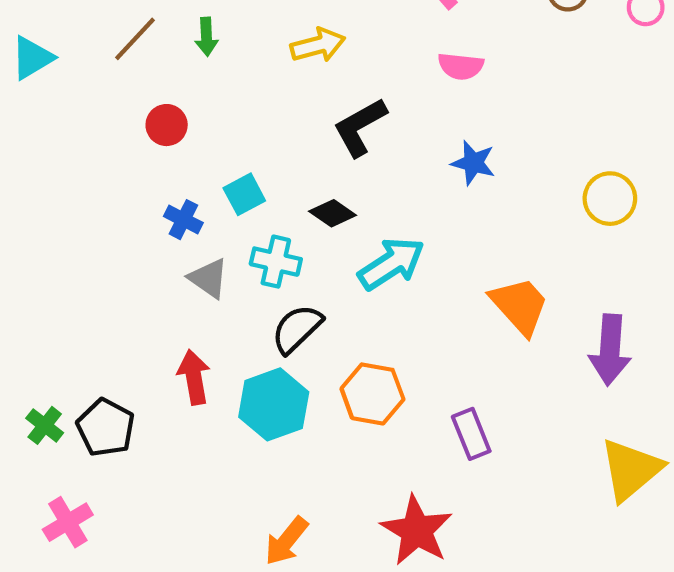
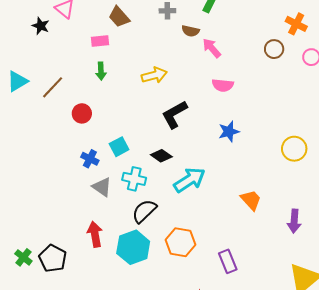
brown line: (135, 39) -> (53, 87), moved
blue star: (473, 163) -> (229, 132), turned -30
orange trapezoid: (520, 306) -> (251, 200), size x0.7
purple arrow: (610, 350) -> (294, 221), size x0.7

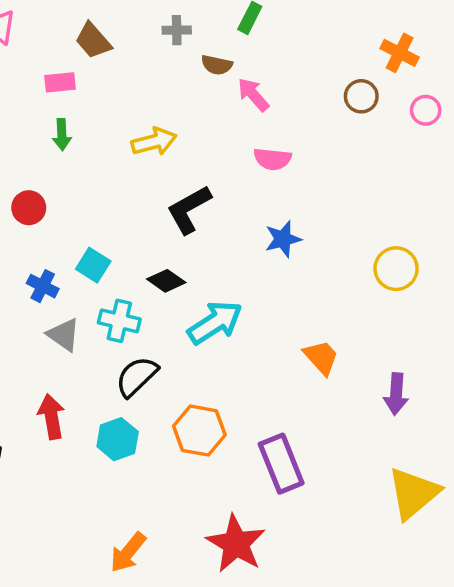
cyan square: (119, 147) -> (93, 265), turned -30
cyan hexagon: (133, 247) -> (118, 439), size x0.7
purple rectangle: (228, 261) -> (281, 464), size x1.4

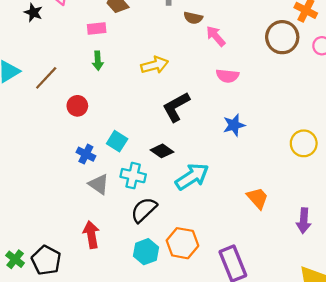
brown circle: (361, 96) -> (282, 37), size x1.6
cyan hexagon: (118, 439) -> (146, 252), moved

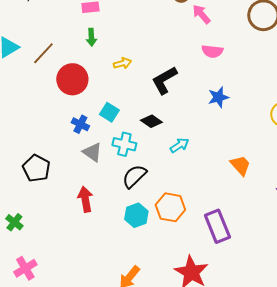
yellow arrow: (155, 65) -> (122, 63), moved, size x0.7
red circle: (77, 106) -> (72, 79), size x1.6
cyan arrow: (192, 177) -> (179, 145), size x0.6
black pentagon: (46, 260) -> (36, 168), moved

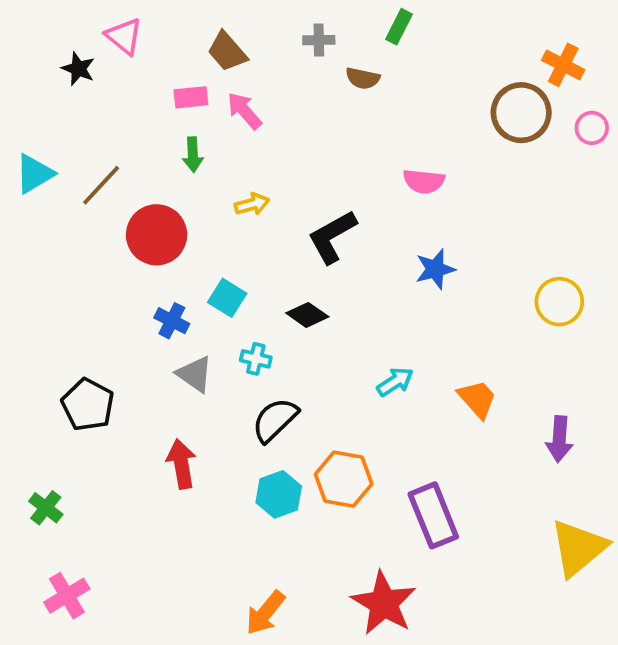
pink arrow: (201, 14) -> (244, 111), moved
cyan cross: (124, 144) -> (256, 359), size x0.7
cyan arrow: (179, 145) -> (395, 382), moved

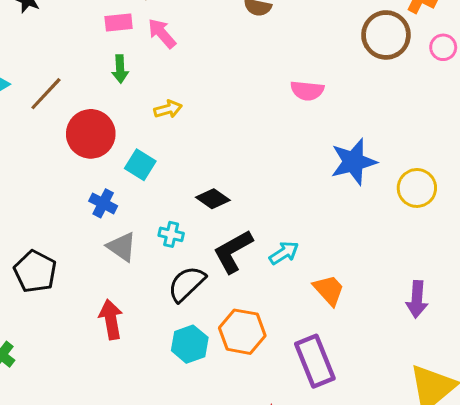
black L-shape: (332, 237) -> (233, 251), moved
blue star: (435, 269) -> (354, 162), moved, size x1.4
cyan square: (227, 298) -> (140, 165), moved
orange trapezoid: (477, 399) -> (329, 290), moved

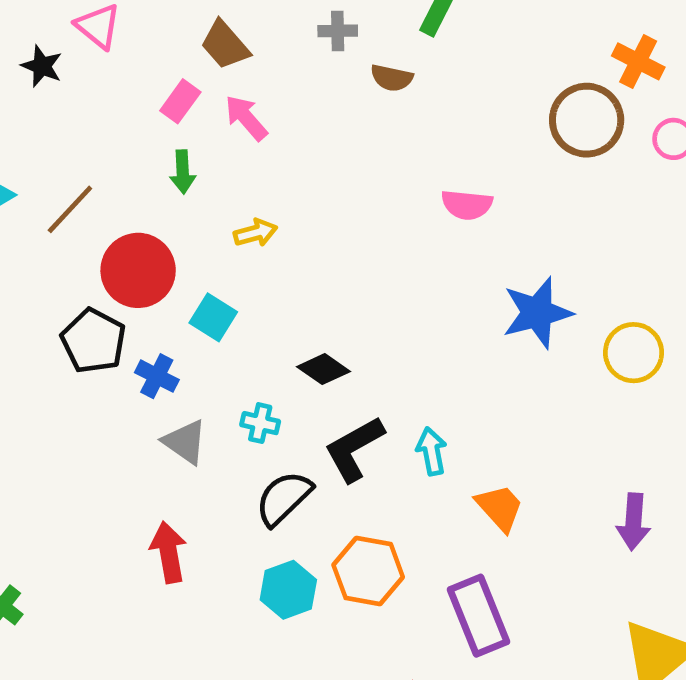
pink rectangle: (119, 23) -> (180, 101), turned -48
cyan arrow: (284, 253) -> (432, 451), turned -68
black pentagon: (35, 271) -> (93, 341), moved

